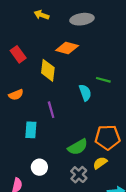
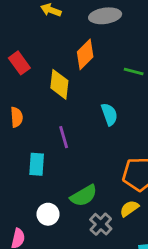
orange diamond: (67, 48) -> (85, 54), turned -60
green line: (103, 80) -> (134, 71), moved
orange semicircle: (16, 95) -> (17, 117), turned -72
green semicircle: (78, 147) -> (84, 196), moved

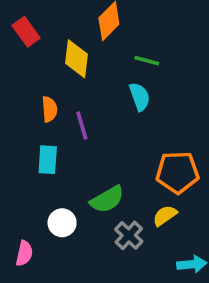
green line: (134, 71) -> (147, 61), moved
orange semicircle: (17, 117) -> (49, 109), moved

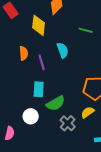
green line: (147, 61) -> (86, 30), moved
cyan semicircle: (140, 97) -> (63, 50), moved
cyan rectangle: (48, 160) -> (39, 89), moved

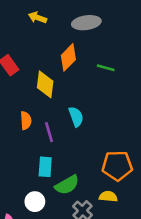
green line: (86, 30) -> (106, 68), moved
yellow semicircle: (88, 112) -> (108, 196), turned 40

